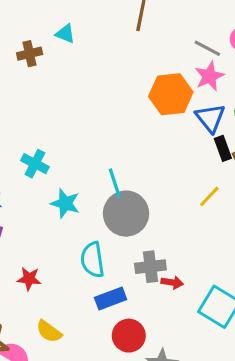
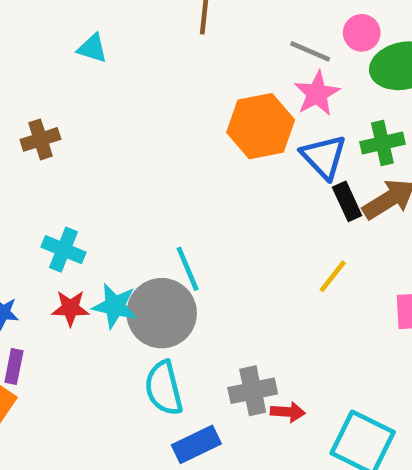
brown cross: (30, 54) -> (40, 139), moved
gray circle: (126, 214) -> (162, 313), moved
red star: (29, 279) -> (70, 308), moved

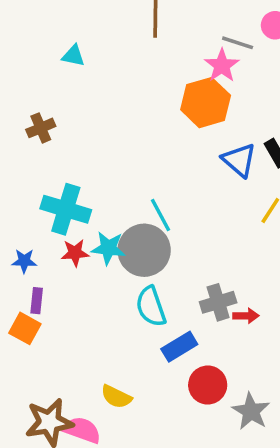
pink star: (317, 94) -> (222, 66), moved
blue triangle: (324, 157) -> (239, 160), moved
cyan cross: (64, 250) -> (66, 209), size x1.5

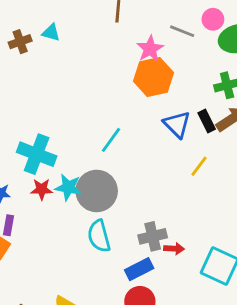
pink star: (222, 66) -> (150, 49), moved
brown cross: (41, 128) -> (20, 42), moved
cyan line: (161, 215) -> (111, 140), moved, turned 60
blue rectangle: (179, 347) -> (139, 269), moved

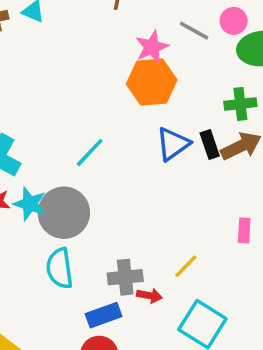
blue triangle: (177, 124) -> (173, 144), turned 32
yellow line: (199, 166) -> (186, 266), moved

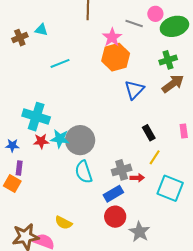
black rectangle: (210, 144) -> (149, 133), moved
cyan line: (90, 152) -> (60, 63), moved, turned 36

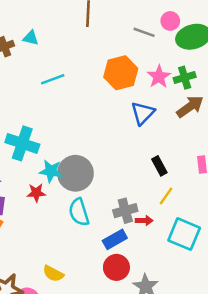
pink star: (112, 37) -> (159, 77), moved
red star: (41, 141) -> (36, 193), moved

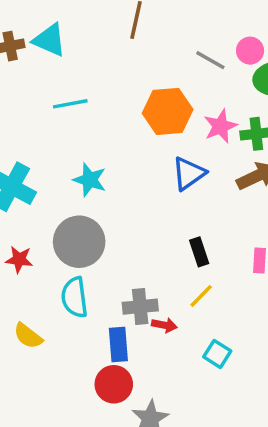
cyan triangle: (31, 38) -> (49, 40), size x1.5
cyan star: (51, 171) -> (90, 180), moved
cyan square: (184, 234) -> (217, 354), size x0.6
blue rectangle: (115, 239) -> (118, 344), turned -75
yellow semicircle: (53, 274) -> (28, 336), moved

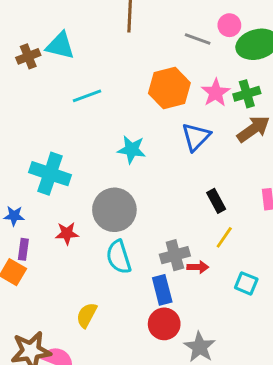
cyan star: (90, 180) -> (132, 150), moved
yellow semicircle: (28, 336) -> (87, 315), moved, turned 90

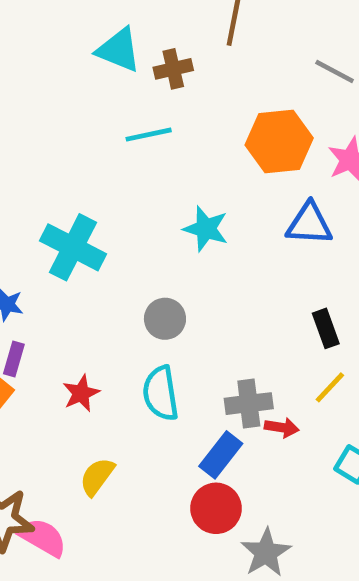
brown cross: (28, 56) -> (173, 69), moved
blue triangle: (196, 137) -> (309, 224), turned 40
gray circle: (114, 210) -> (165, 319), size x0.6
red star: (67, 233) -> (81, 393), moved, turned -30
blue rectangle: (162, 290) -> (221, 455), turned 44

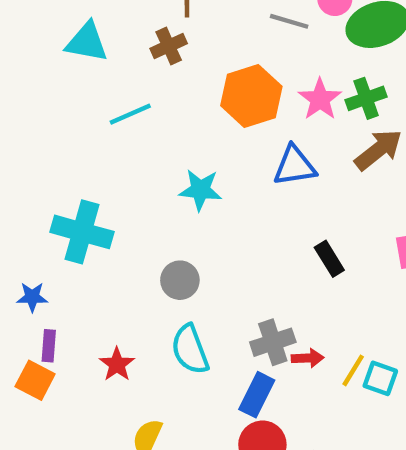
brown cross: (173, 69) -> (169, 46), moved
yellow line: (330, 387) -> (353, 370), moved

